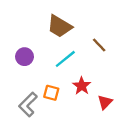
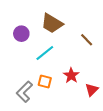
purple circle: (24, 57) -> (21, 34), moved
cyan line: (65, 59) -> (45, 53), moved

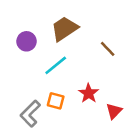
brown trapezoid: (52, 23) -> (65, 29), turned 115

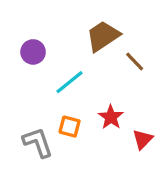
brown trapezoid: (65, 29) -> (103, 36), moved
gray L-shape: (30, 114) -> (38, 142), turned 116

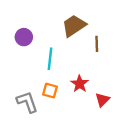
brown line: (135, 61) -> (97, 44), turned 42
cyan line: (70, 82) -> (50, 59), turned -45

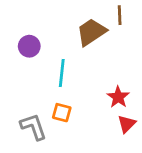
brown line: (97, 44) -> (120, 15), moved
red star: (80, 84) -> (118, 97), moved

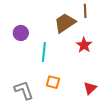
red star: (118, 97) -> (84, 45), moved
orange square: (62, 113) -> (53, 82), moved

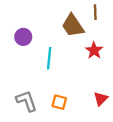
brown trapezoid: (65, 23) -> (73, 26), turned -90
orange square: (53, 82) -> (59, 102), moved

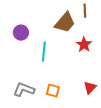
brown trapezoid: (73, 26) -> (65, 23), turned -105
gray L-shape: (27, 101) -> (24, 90), turned -50

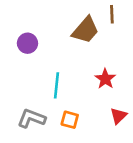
red star: (84, 45) -> (105, 79), moved
cyan line: (44, 52) -> (56, 85), moved

